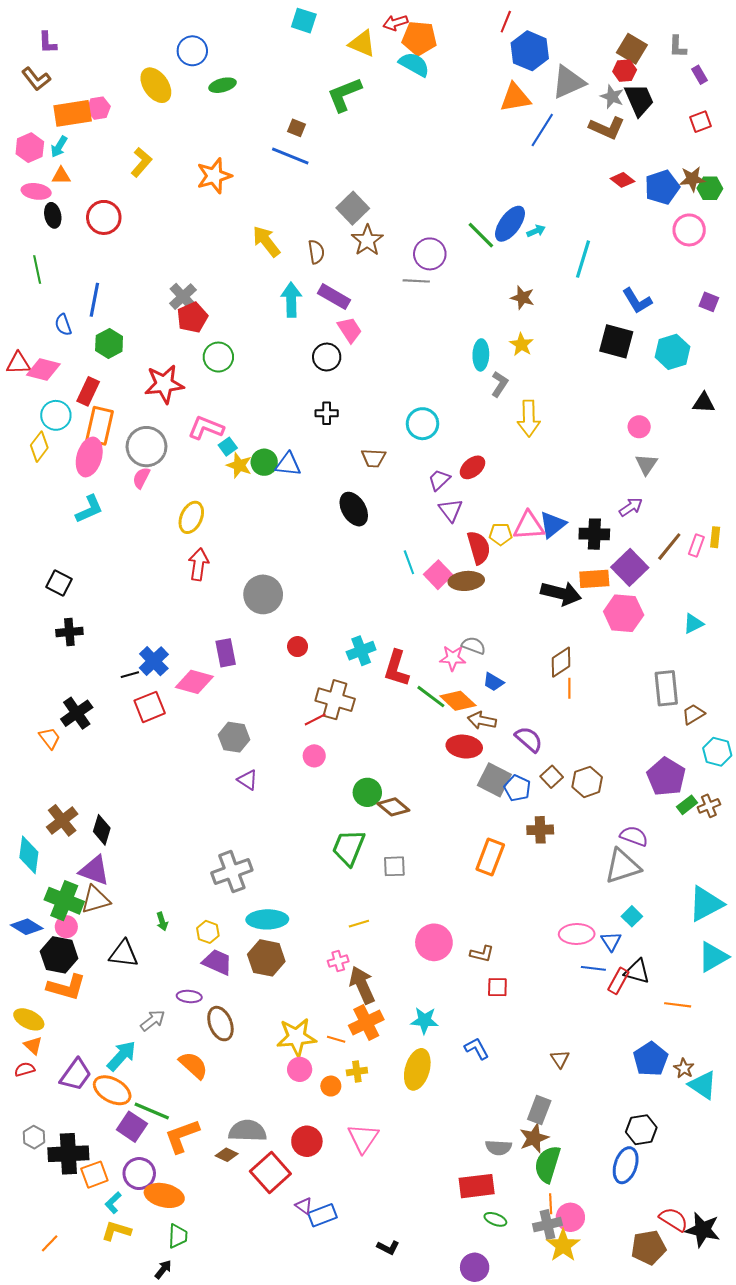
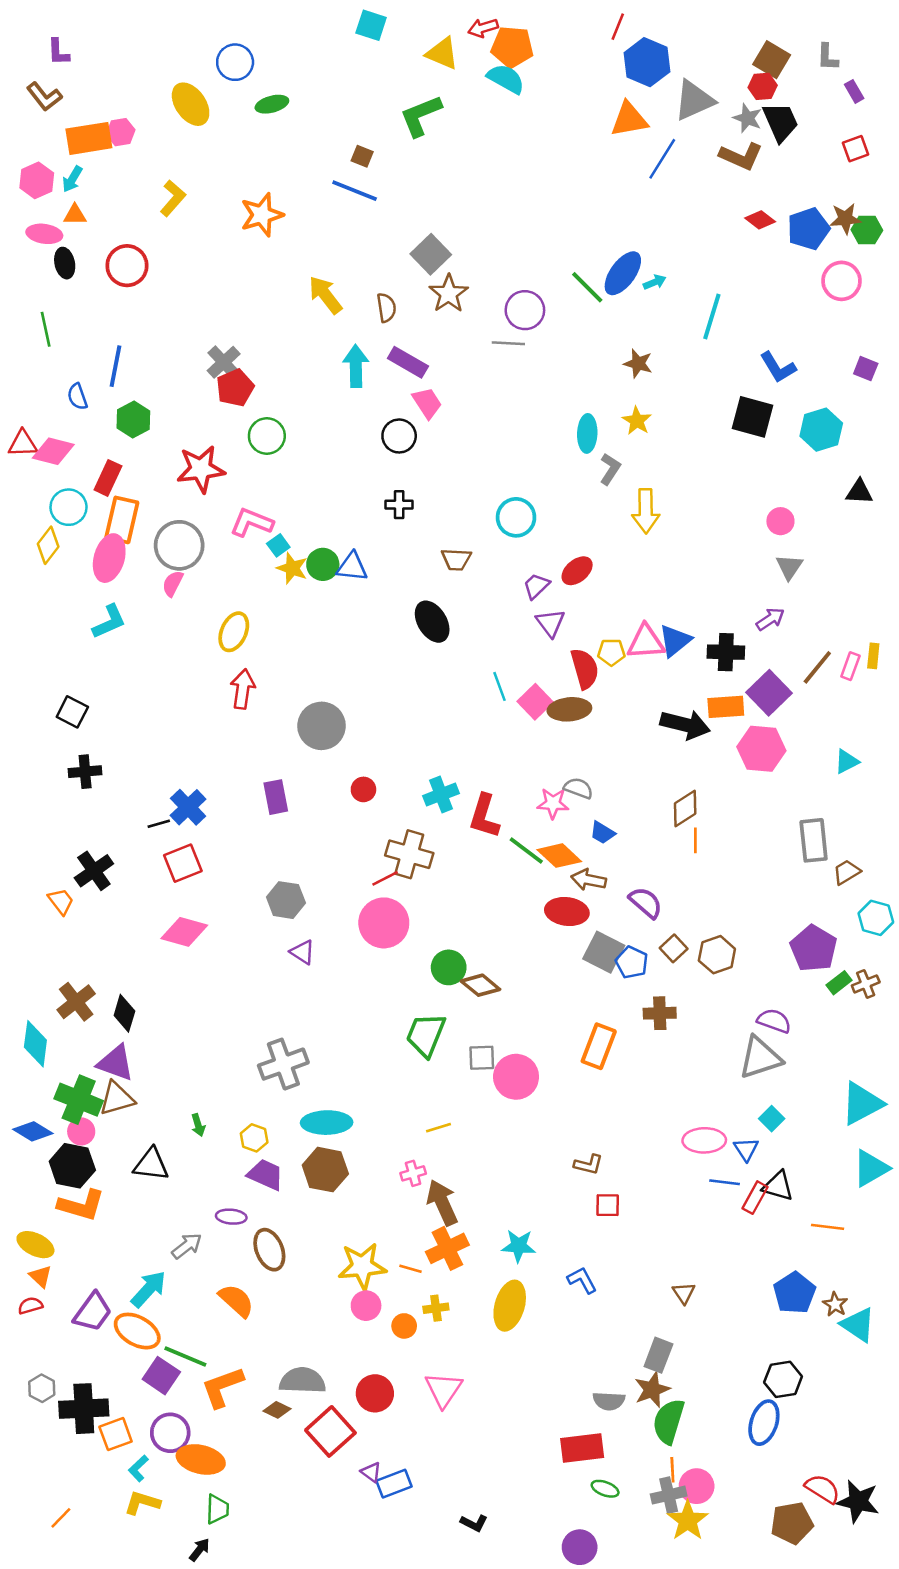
pink diamond: (194, 682) -> (184, 932), moved
pink circle: (314, 756) -> (384, 923), size x1.8
pink circle: (434, 942) -> (516, 1077), moved

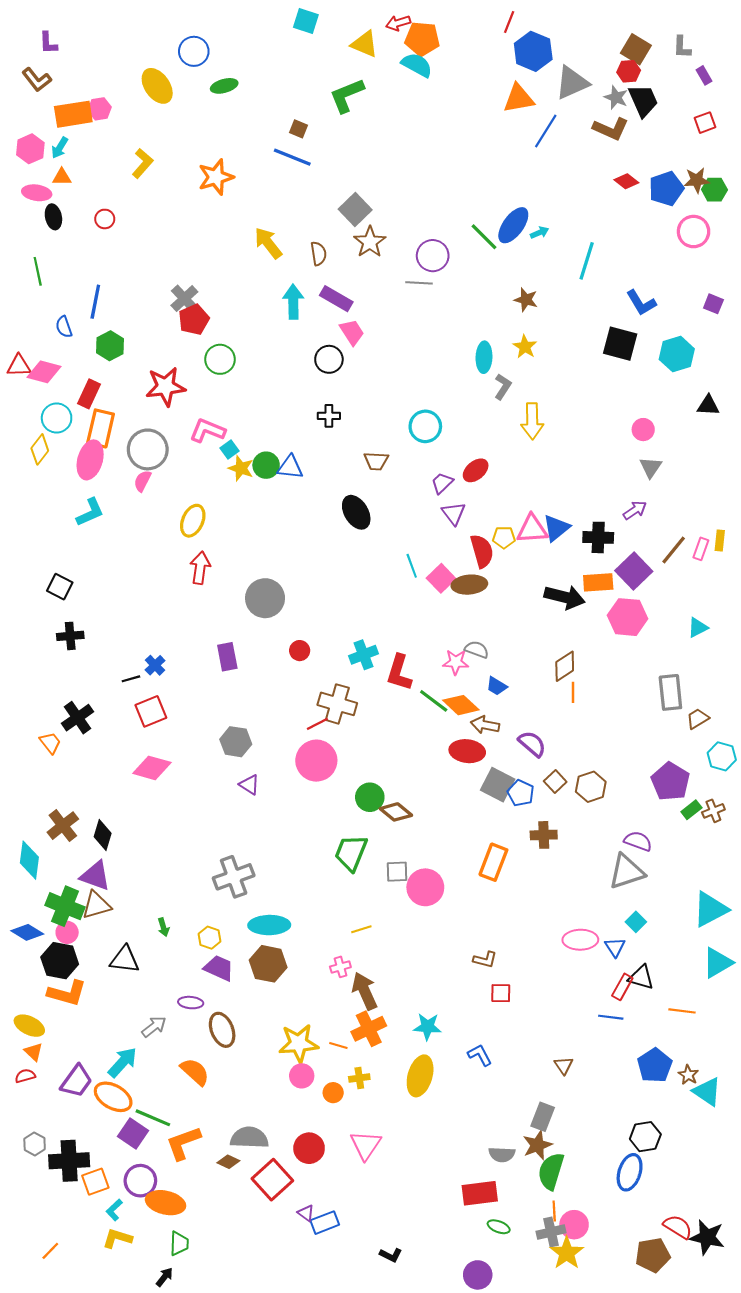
red circle: (127, 266) -> (105, 219), size x0.6
blue cross: (188, 807) -> (155, 665), size x0.7
blue line: (725, 1182) -> (611, 1017), moved

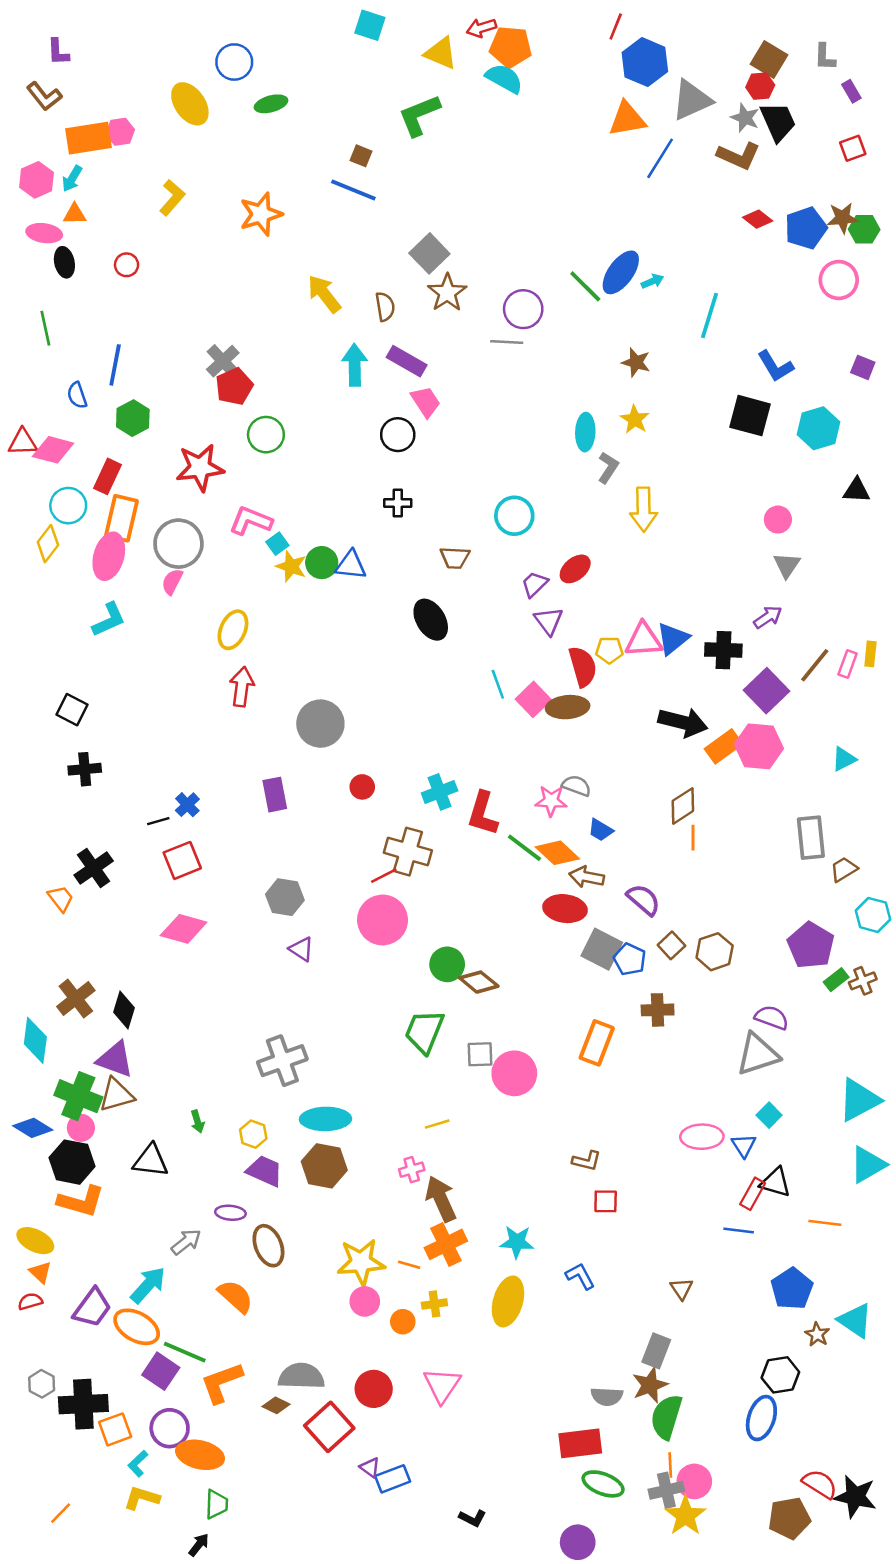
orange rectangle: (598, 582) -> (723, 746), moved, turned -32
brown star: (688, 1075) -> (817, 1334), moved
green ellipse: (499, 1227) -> (603, 1484), size x1.5

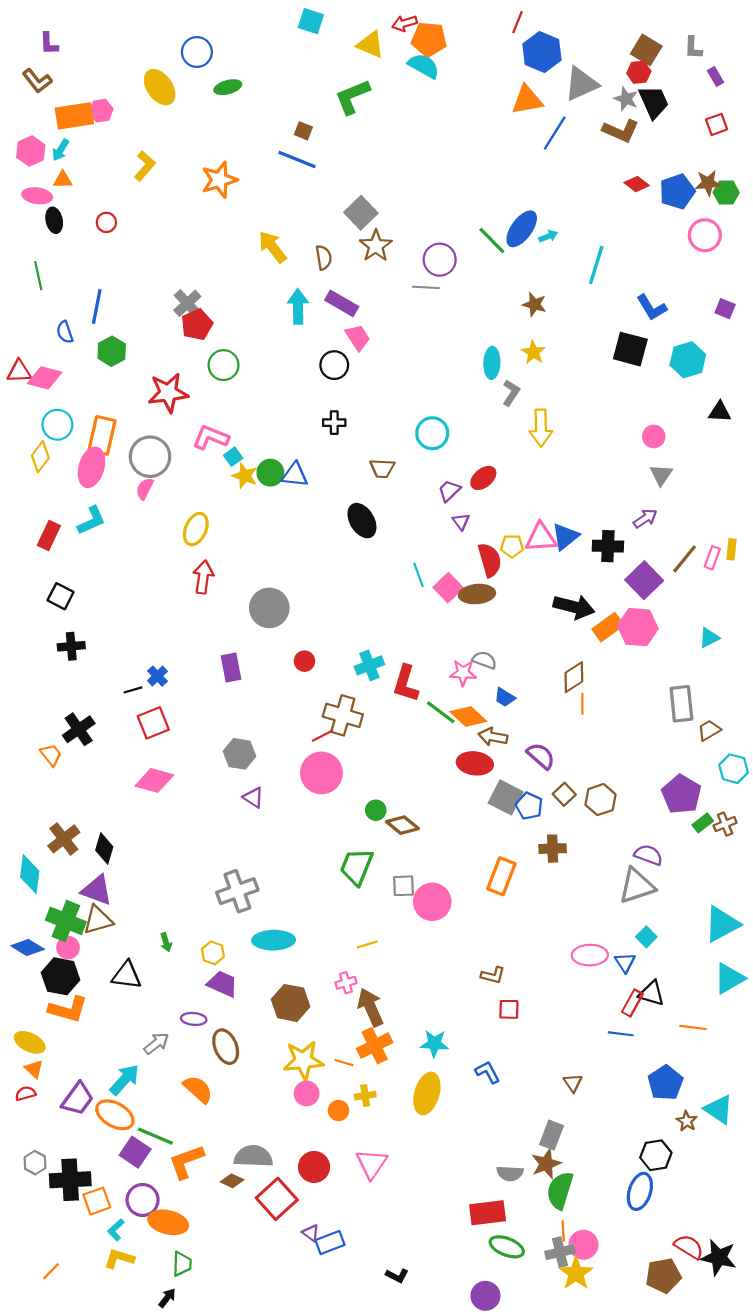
red rectangle: (108, 476) -> (49, 535), moved
purple triangle: (549, 621) -> (461, 522), size x0.7
green circle: (447, 964) -> (376, 810), size x0.7
brown hexagon: (324, 1166) -> (291, 1003), moved

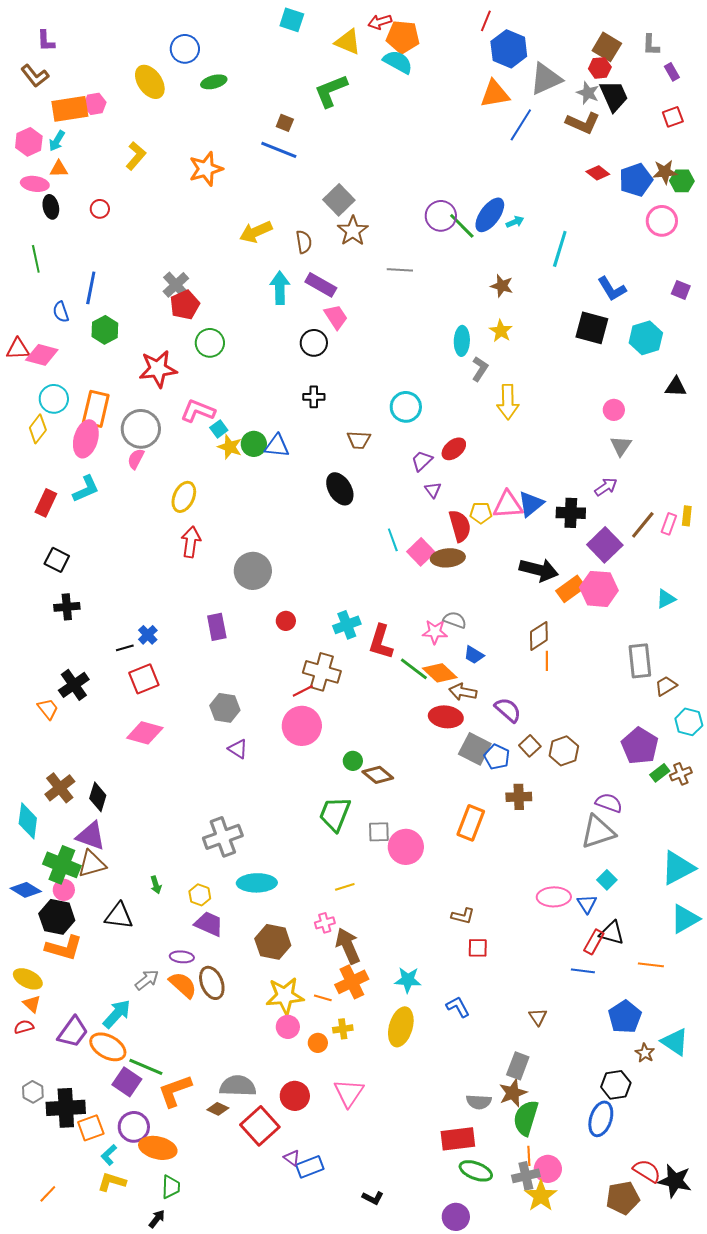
yellow arrow: (272, 247) -> (256, 232), turned -76
purple circle: (440, 260) -> (441, 216), moved
orange semicircle: (198, 1089) -> (183, 985), moved

